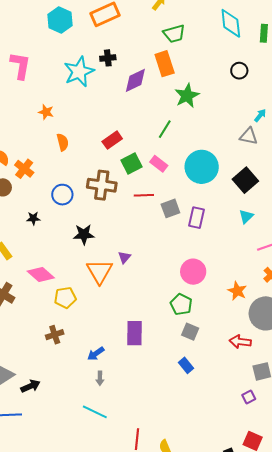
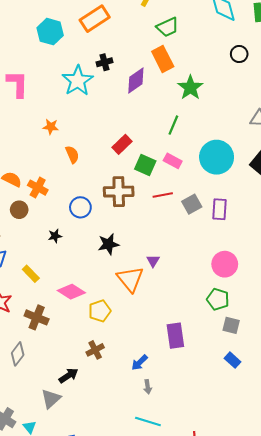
green square: (132, 164) -> (145, 165), turned -30
black arrow: (30, 386) -> (68, 376), moved

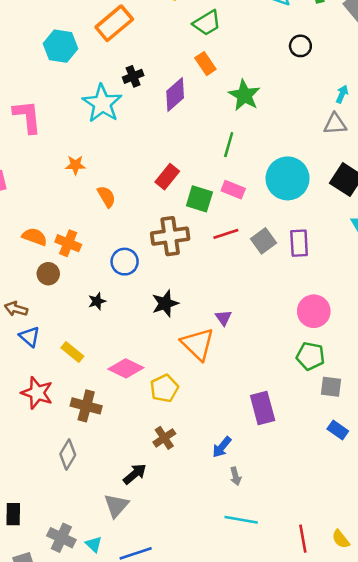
orange rectangle: (163, 59) -> (205, 64), size x0.7

